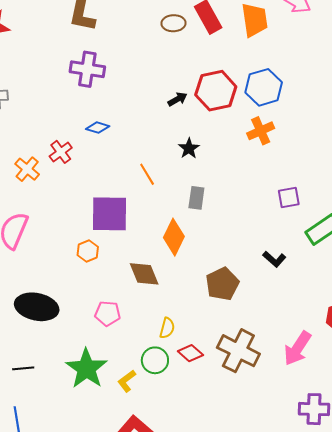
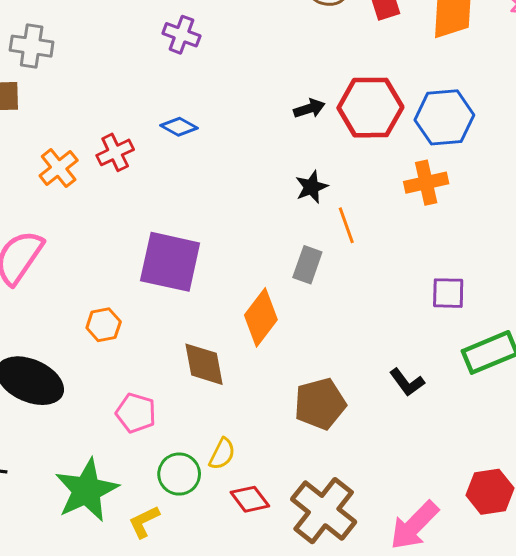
purple cross: (87, 69) -> (181, 35), size x0.7
orange line: (147, 174) -> (346, 225), moved
orange hexagon: (88, 251) -> (104, 325), moved
green circle: (155, 360) -> (179, 474), moved

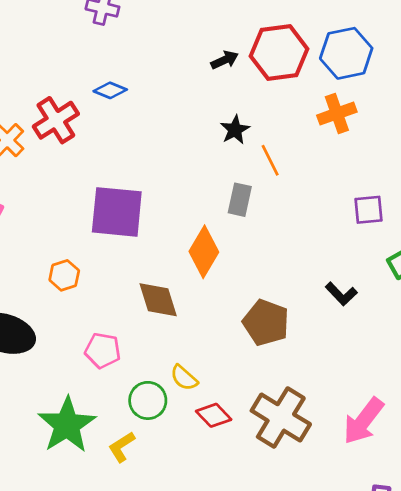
red cross: (115, 152) -> (56, 120), size x1.4
brown pentagon: (320, 404) -> (266, 323), turned -30
yellow semicircle: (222, 454) -> (184, 378), turned 112

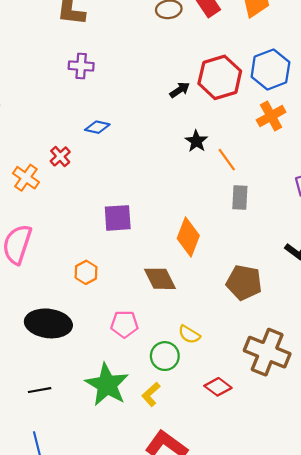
red cross: (56, 120) -> (60, 156), size x0.6
gray rectangle: (240, 200) -> (240, 197), moved
purple square: (117, 212) -> (118, 218), size x0.7
red diamond: (214, 415) -> (218, 387), moved

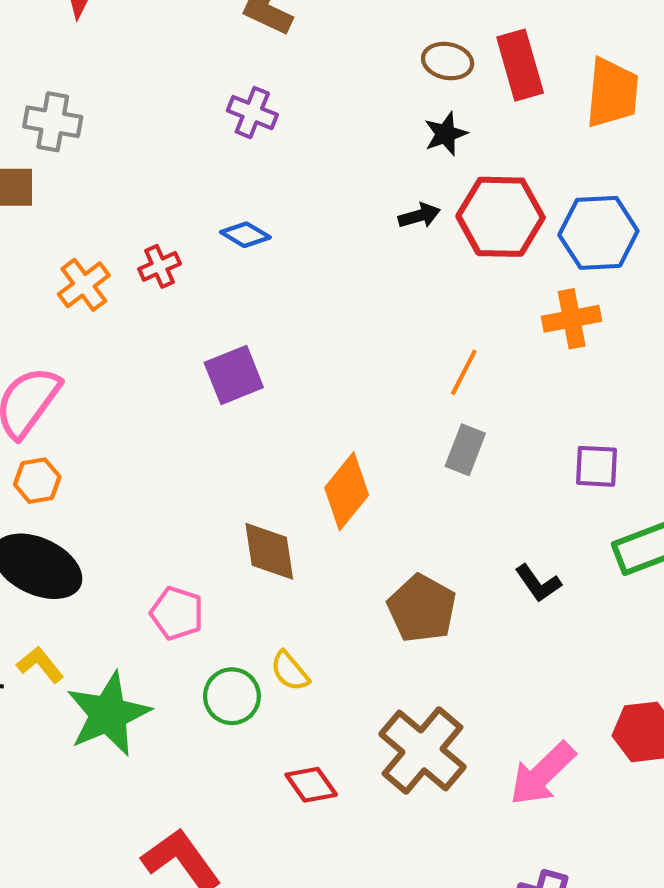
black star: (196, 141) -> (446, 134), moved
orange line: (227, 160) -> (464, 372), turned 45
purple square: (118, 218) -> (234, 375), moved, turned -36
orange hexagon: (86, 272) -> (37, 481), moved
yellow L-shape: (151, 394) -> (40, 665), moved, turned 75

